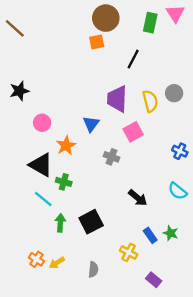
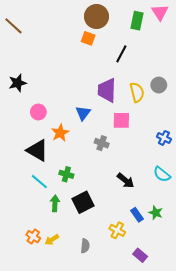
orange square: (97, 42) -> (88, 38), turned 32
pink square: (133, 132) -> (121, 120), turned 30
green cross: (64, 182) -> (66, 174), moved

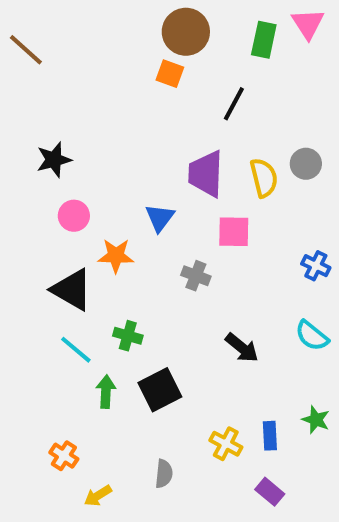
black star: (18, 83) -> (54, 160), moved
orange star: (60, 133) -> (116, 256), turned 30
green star: (156, 213) -> (316, 420), moved
blue rectangle: (137, 215) -> (270, 436), moved, turned 32
yellow arrow: (52, 240) -> (98, 496), moved

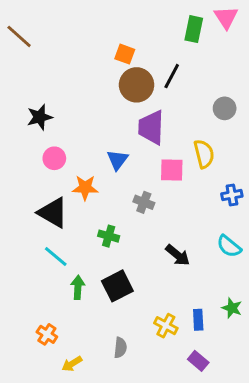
brown circle: (186, 32) -> (137, 85), moved
gray circle: (306, 164) -> (225, 108), moved
yellow semicircle: (264, 178) -> (204, 154), moved
blue cross: (316, 266) -> (232, 195), turned -36
green cross: (128, 336) -> (109, 236), moved

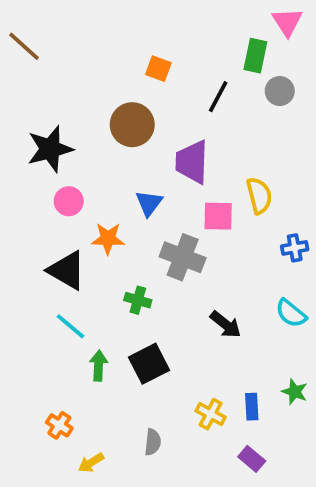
green rectangle: (194, 29) -> (255, 56), moved
brown circle: (137, 85) -> (132, 125), moved
gray circle: (225, 108) -> (280, 91), moved
black star: (40, 117) -> (50, 149), size x1.4
gray cross: (144, 202) -> (183, 257), size x1.6

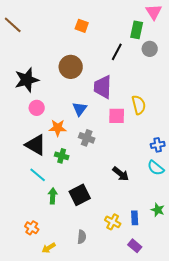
orange square: (158, 69) -> (82, 26), moved
blue cross: (295, 248) -> (158, 145), moved
gray cross: (183, 257) -> (87, 138), moved, size x0.7
green cross: (138, 300) -> (62, 156), moved

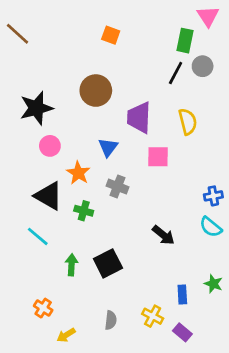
black line: (117, 52) -> (176, 73), moved
yellow semicircle: (139, 105) -> (188, 122), moved
orange star: (58, 128) -> (78, 173), turned 30
cyan line: (38, 175) -> (38, 236), moved
yellow cross: (113, 222) -> (153, 316), moved

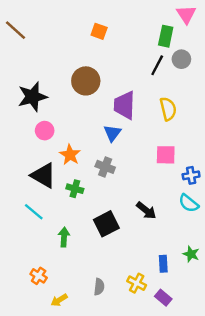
blue triangle: (108, 147) -> (112, 133), moved
pink square: (158, 157) -> (166, 155), moved
black square: (108, 263) -> (106, 224), moved

